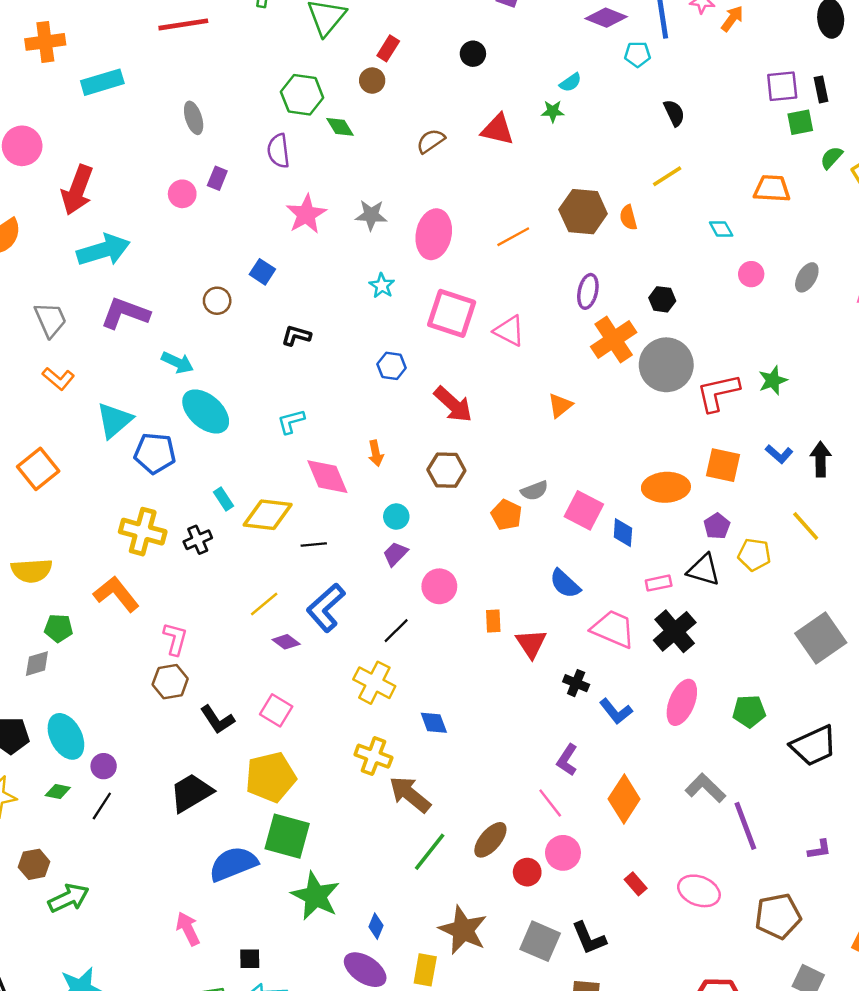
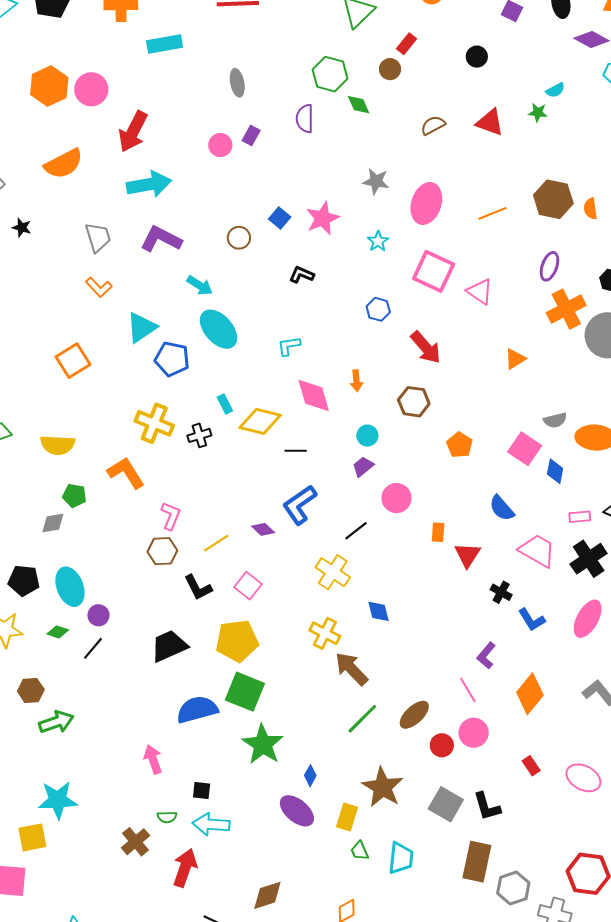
pink star: (306, 214) -> (323, 218), moved
gray semicircle: (534, 491) -> (555, 420), moved
yellow line: (264, 604) -> (216, 543), moved

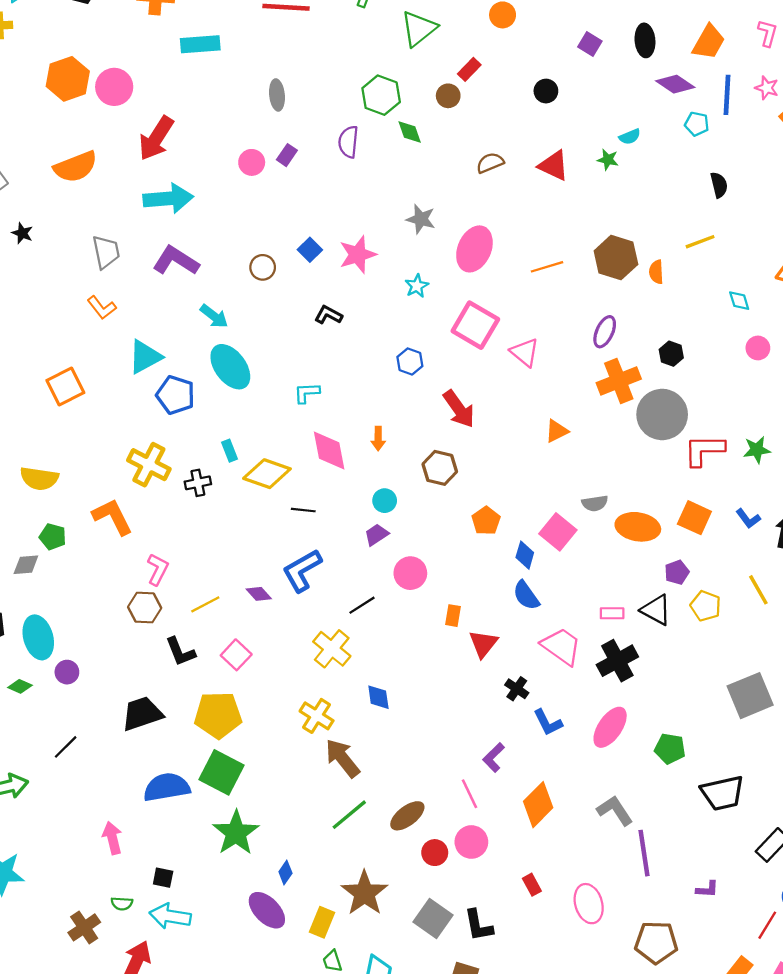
blue diamond: (555, 471) -> (525, 555), moved
black line: (93, 648) -> (66, 747), moved
pink ellipse: (583, 778) -> (589, 904), turned 40

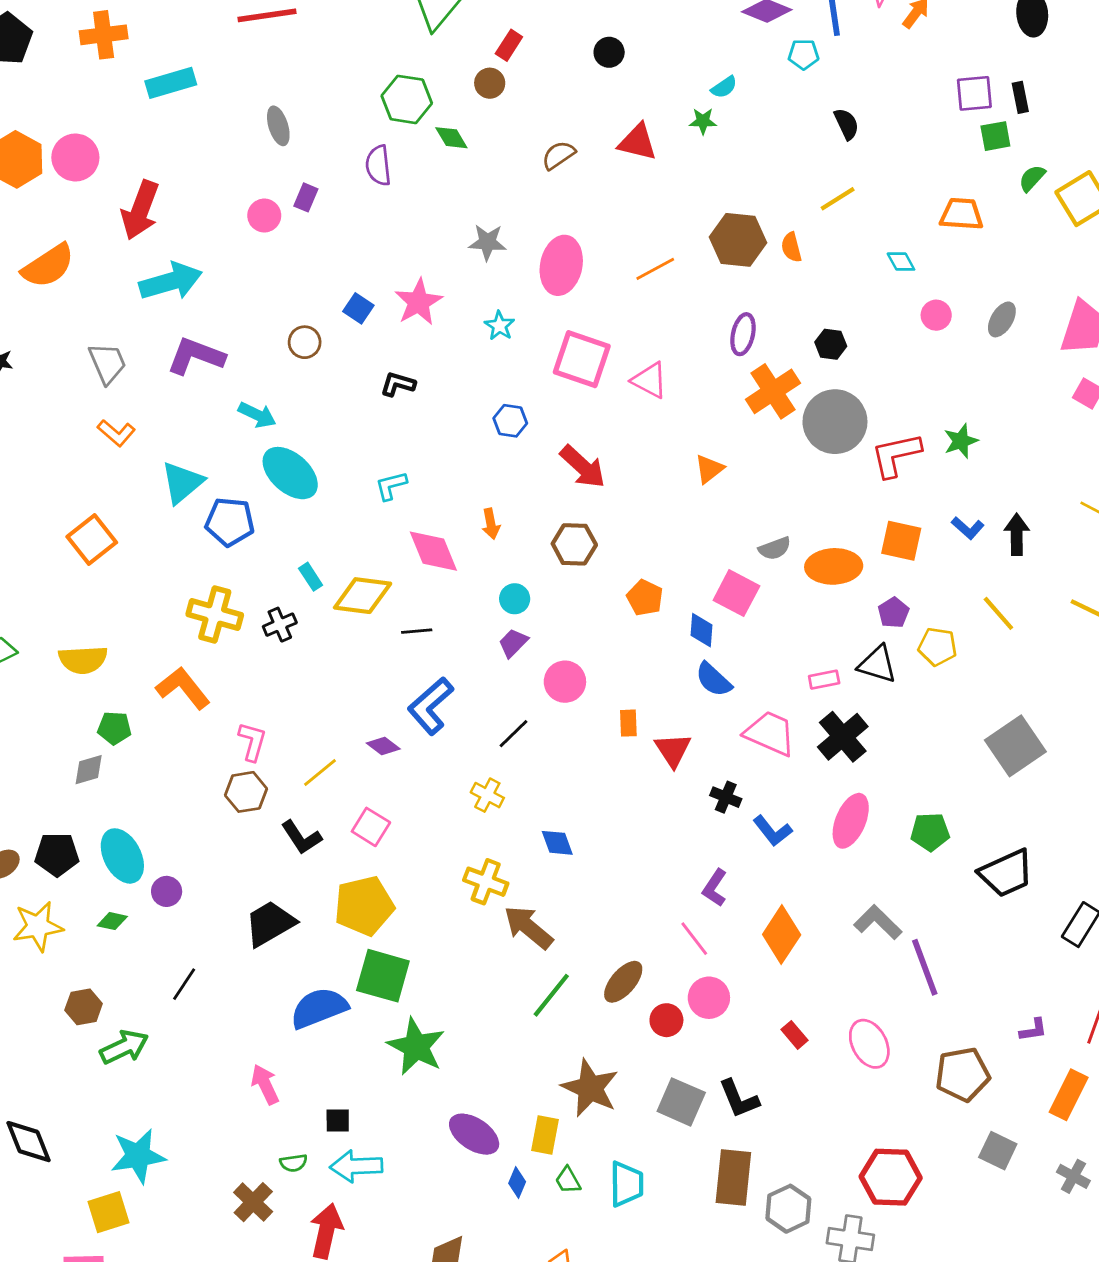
yellow cross: (332, 649) -> (487, 795), size x0.7
blue diamond: (285, 872) -> (517, 1182), moved
purple L-shape: (707, 889) -> (1033, 1030), moved

